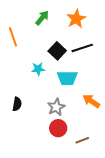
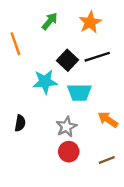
cyan star: (38, 69) -> (45, 82), size x1.5
brown line: (82, 140) -> (107, 160), moved

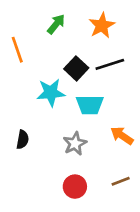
red circle: (69, 152) -> (75, 187), moved

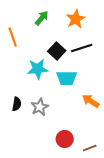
gray star: (75, 144) -> (40, 107), moved
brown line: (121, 181) -> (90, 148), moved
red circle: (75, 187) -> (65, 139), moved

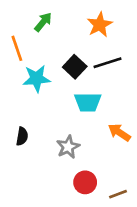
green arrow: (42, 18) -> (43, 22), moved
cyan star: (38, 69) -> (37, 79), moved
gray star: (40, 107) -> (68, 147), moved

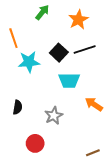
green arrow: (43, 22) -> (42, 12), moved
red circle: (85, 182) -> (35, 143), moved

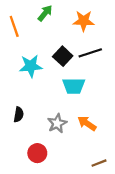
orange star: (78, 20) -> (84, 21), turned 30
orange line: (13, 38) -> (14, 26), moved
orange arrow: (94, 104) -> (87, 123), moved

